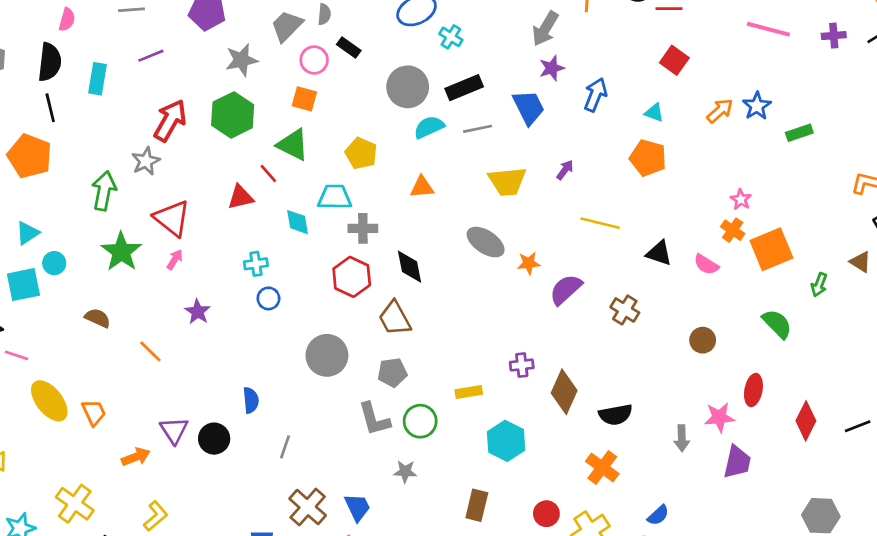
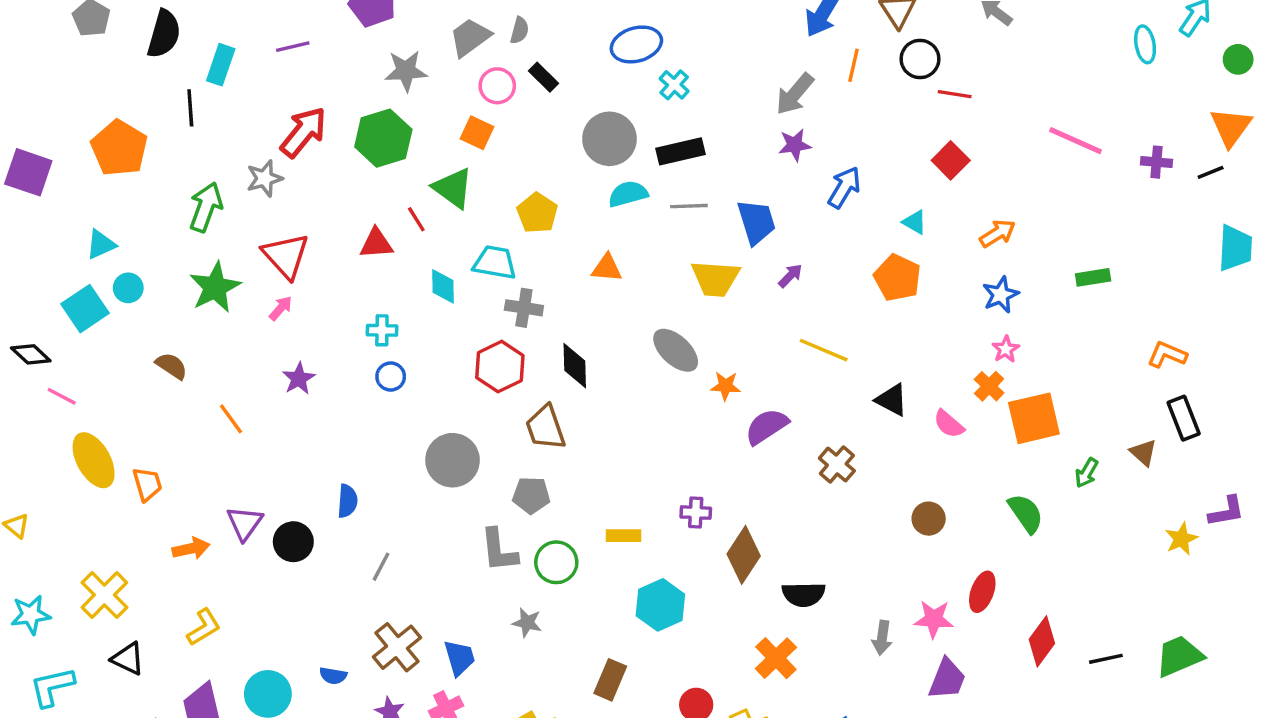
blue star: (757, 106) -> (1001, 295), moved
blue trapezoid: (529, 107) -> (756, 222), moved
black line: (50, 108) -> (190, 108), moved
cyan square: (23, 285) -> (85, 309), turned -32

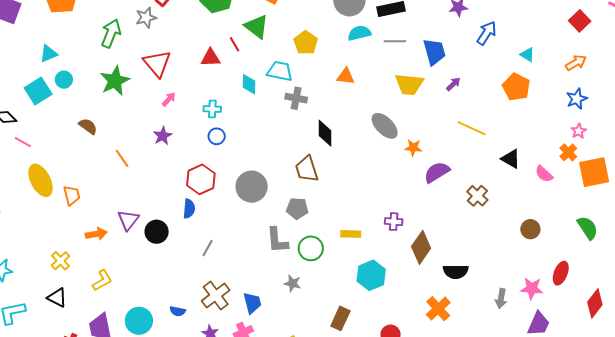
red square: (951, 160) -> (580, 21), moved
pink arrow: (281, 308) -> (169, 99), moved
red hexagon: (500, 367) -> (201, 179), moved
yellow cross: (104, 595) -> (61, 261), moved, size x0.7

